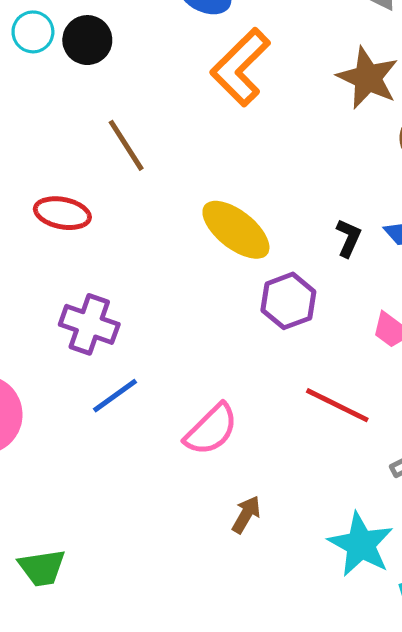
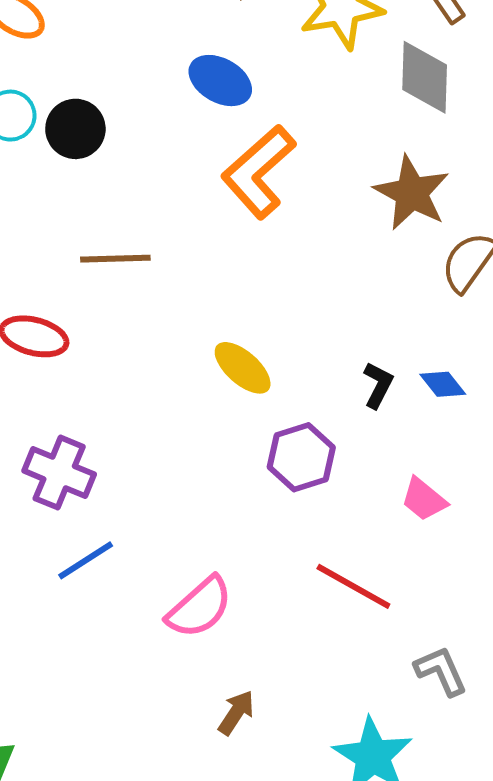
brown line: (126, 145) -> (115, 259), turned -62
yellow ellipse: (236, 230) -> (243, 368), size x0.7

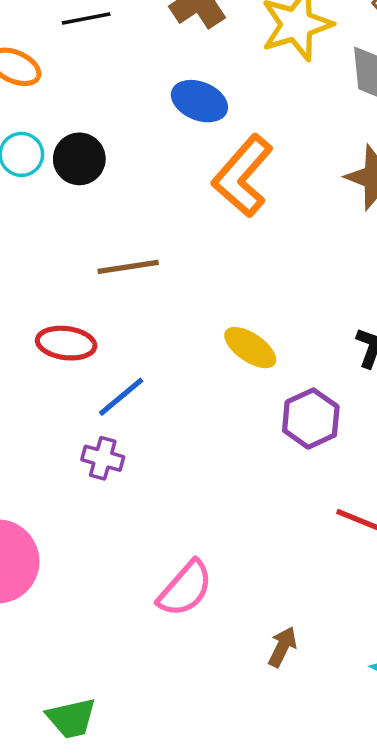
purple cross: (59, 473) -> (103, 458), size x0.7
blue line: (86, 560) -> (121, 397), moved
pink semicircle: (200, 607) -> (185, 589), moved

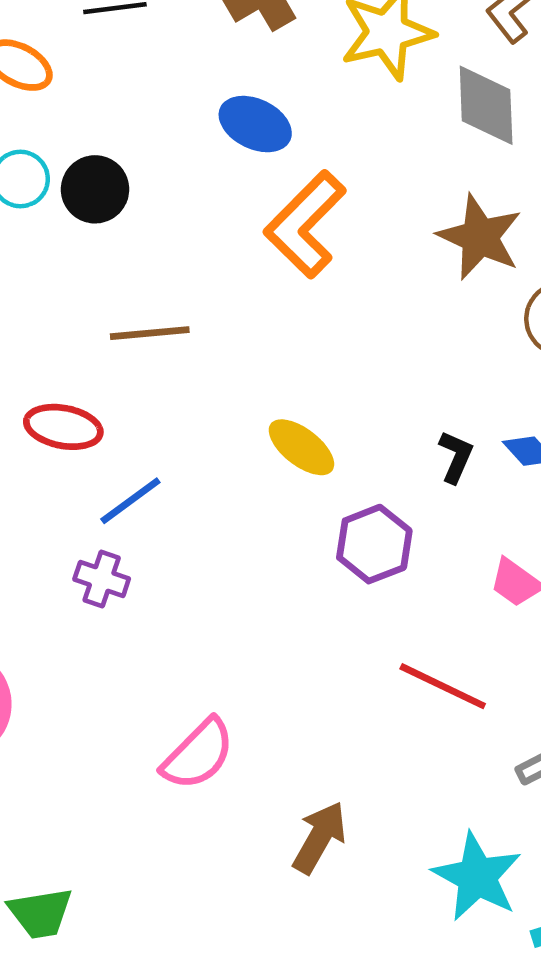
brown arrow: (282, 647) -> (319, 837), size x1.4

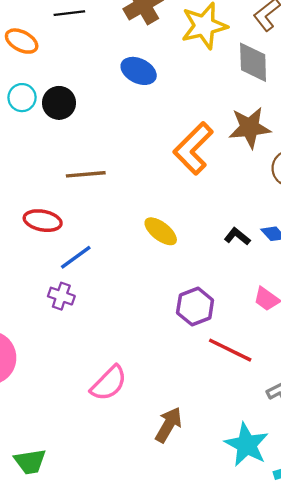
orange L-shape: (305, 224) -> (193, 148), moved
brown star: (480, 237) -> (250, 128), turned -30
black L-shape: (456, 457) -> (237, 236), turned -75
purple hexagon: (374, 544) -> (195, 306), moved

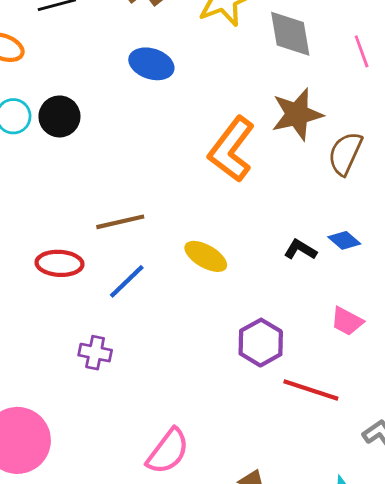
brown line: (86, 174) -> (120, 222), moved
blue line: (76, 257) -> (127, 281), moved

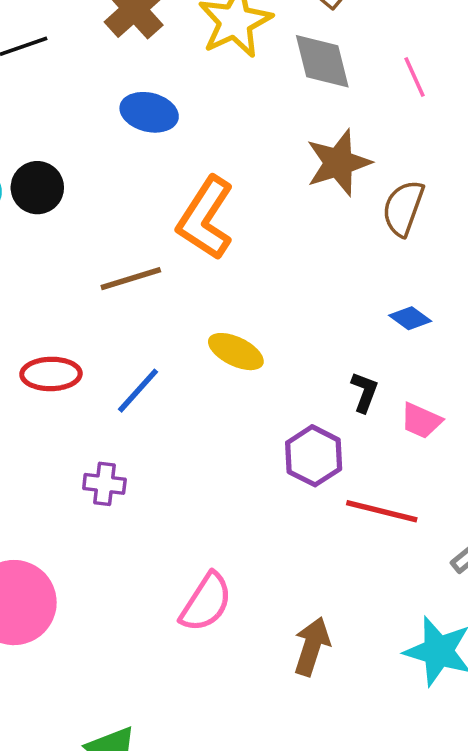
orange L-shape: (232, 149) -> (206, 218), moved
brown line: (120, 222) -> (131, 279), moved
black L-shape: (300, 250) -> (364, 392), moved, turned 84

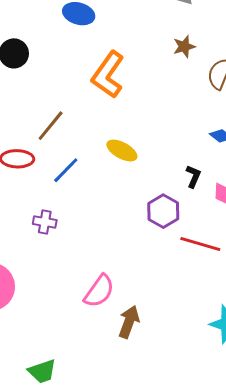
brown star: (339, 163) -> (184, 47), size x0.6
brown line: (131, 279) -> (51, 126), moved, turned -36
brown arrow: (312, 646) -> (129, 322), moved

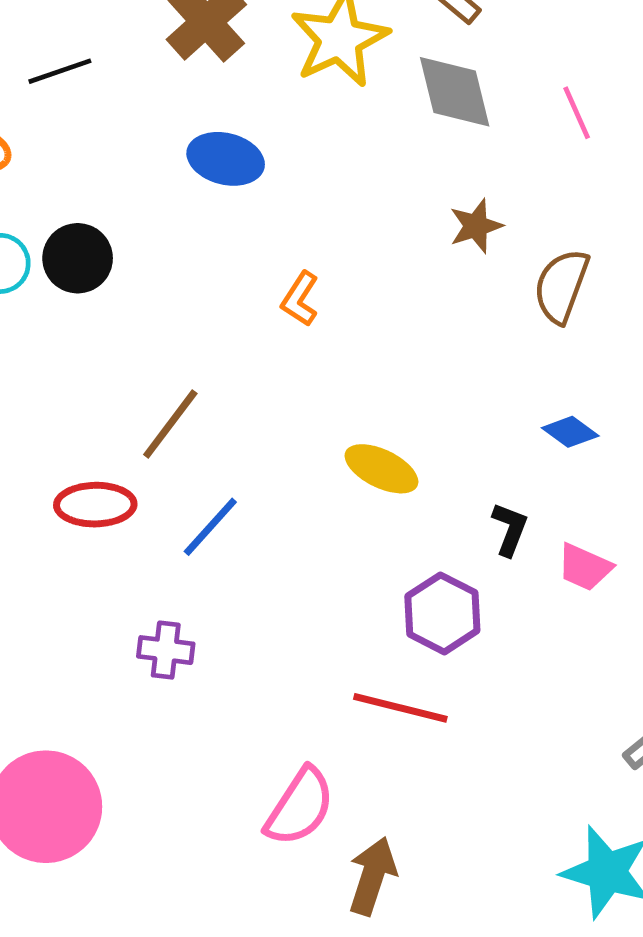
orange L-shape: (108, 75) -> (300, 299), size x0.5
yellow ellipse: (122, 151) -> (381, 469), moved
red line: (200, 244) -> (400, 708), moved

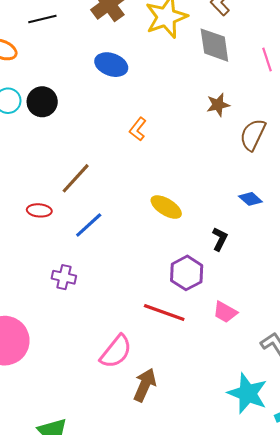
red ellipse: (95, 505) -> (39, 210), size x0.7
pink trapezoid: (585, 567) -> (225, 312), moved

